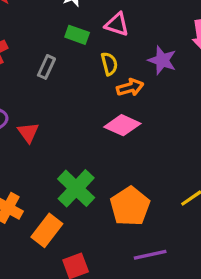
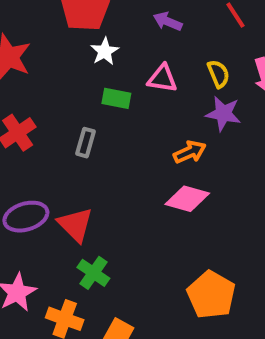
yellow semicircle: (109, 64) -> (218, 74), moved
red triangle: (28, 132) -> (75, 225), size x1.4
green cross: (76, 188) -> (93, 273), moved, size x0.7

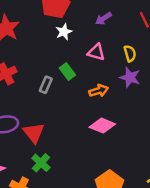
purple arrow: (168, 21) -> (103, 19), turned -63
green rectangle: (116, 98) -> (67, 71), moved, turned 35
orange arrow: (190, 152) -> (99, 91), moved

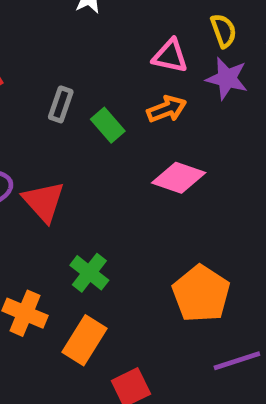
pink triangle: (96, 52) -> (170, 56), moved
green rectangle: (67, 71) -> (108, 125), moved
green cross: (41, 163) -> (89, 273), moved

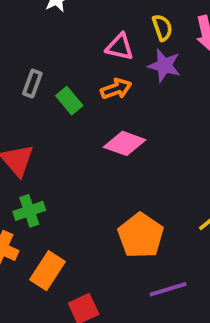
green cross: (89, 273) -> (29, 211), moved, turned 32

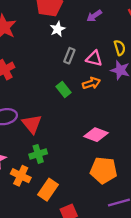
gray rectangle: (32, 84) -> (69, 56), moved
pink diamond: (125, 143) -> (96, 135), moved
orange pentagon: (141, 236) -> (104, 170), turned -30

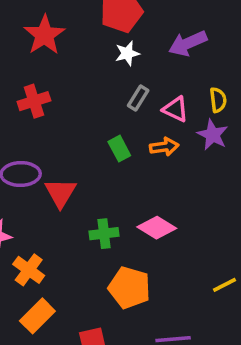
purple arrow: (94, 16) -> (188, 43), size x1.5
green cross: (38, 154) -> (104, 234), moved
orange pentagon: (104, 170) -> (129, 288), moved
orange rectangle: (48, 190) -> (37, 316), moved

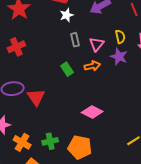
gray rectangle: (138, 98) -> (75, 40), turned -40
pink triangle: (176, 109) -> (97, 44), turned 49
green cross: (104, 234) -> (50, 141), moved

